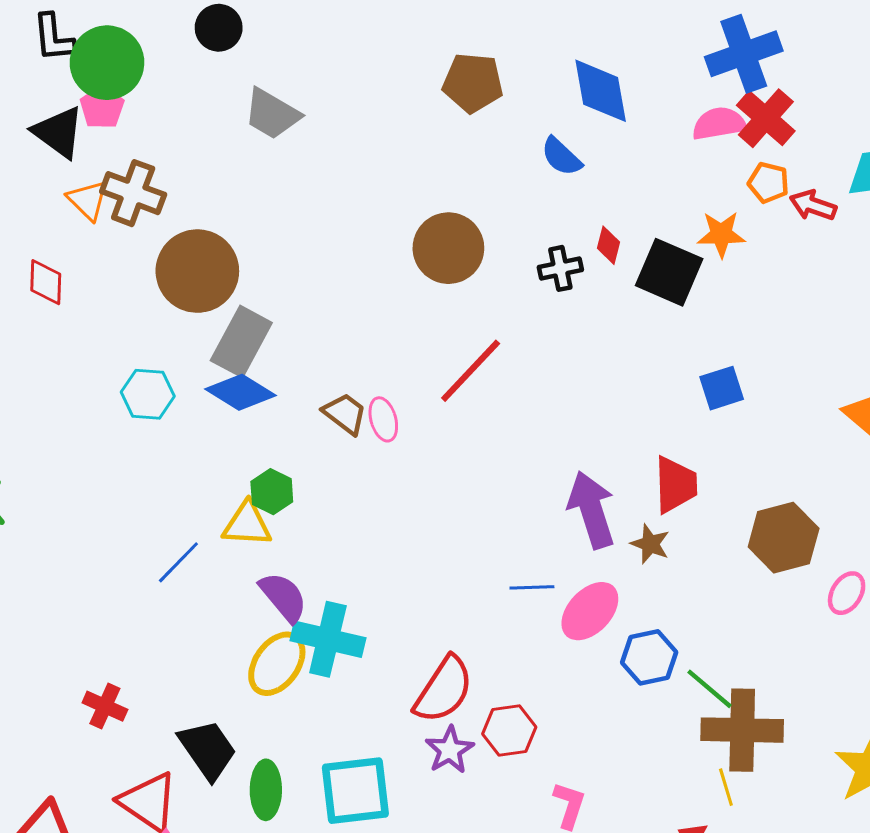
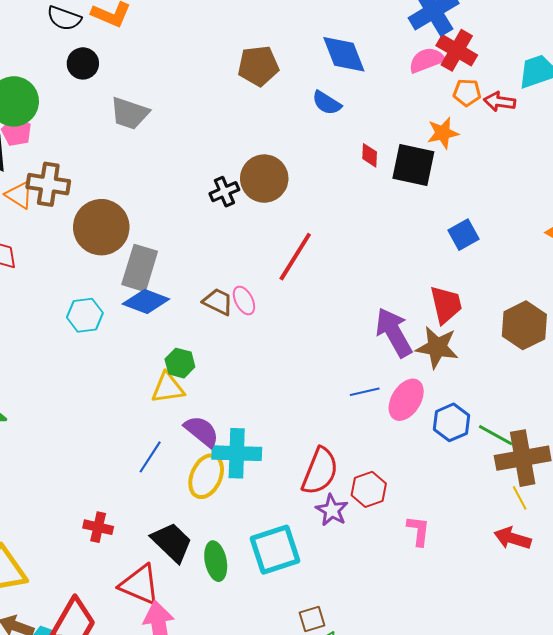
black cross: (560, 268) -> (224, 192), moved
brown star: (650, 544) -> (437, 347), size x1.6
blue line: (178, 562) -> (150, 457), moved

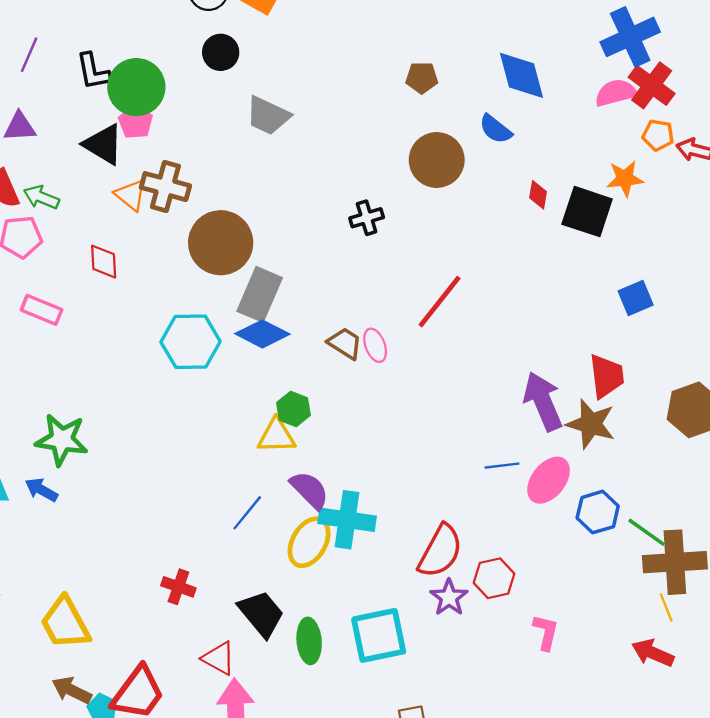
brown pentagon: (258, 66) -> (422, 78), size x0.7
brown circle: (264, 179) -> (437, 160), moved
cyan hexagon: (85, 315) -> (191, 342), size x1.4
red triangle: (140, 585) -> (219, 658), size x0.7

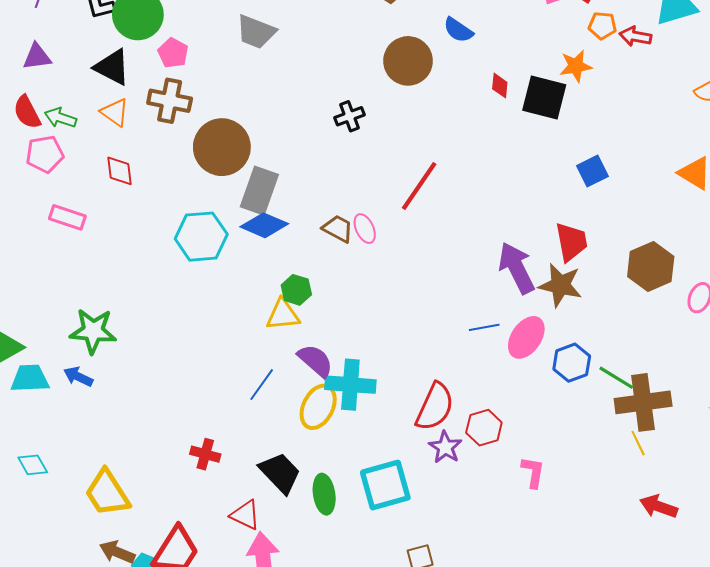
pink pentagon: (136, 122) -> (173, 53), moved
orange triangle: (131, 195) -> (115, 112), moved
red arrow: (653, 653) -> (659, 506), moved

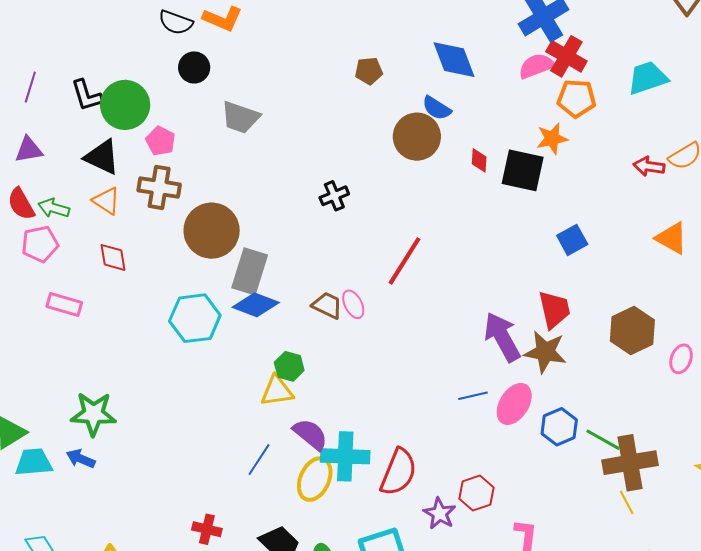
orange pentagon: (602, 26) -> (576, 98), size x1.4
red arrow: (635, 36) -> (649, 166), moved
brown circle: (408, 61) -> (417, 137), moved
red semicircle: (435, 407) -> (398, 472), moved

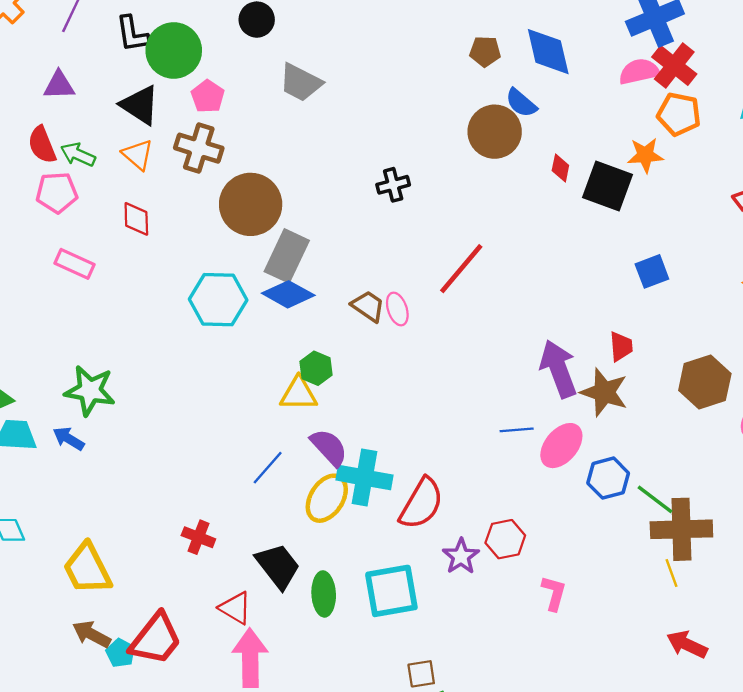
brown pentagon: (369, 71) -> (485, 51), moved
red trapezoid: (554, 310) -> (621, 346), size x0.7

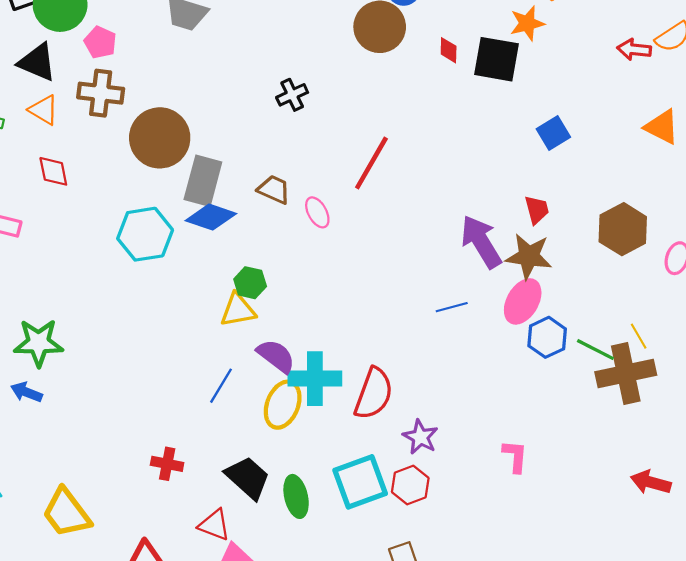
brown trapezoid: (368, 306) -> (274, 189), moved
pink ellipse: (561, 446) -> (523, 301), moved
red hexagon: (505, 539) -> (410, 485), moved
yellow line: (672, 573) -> (639, 336), moved

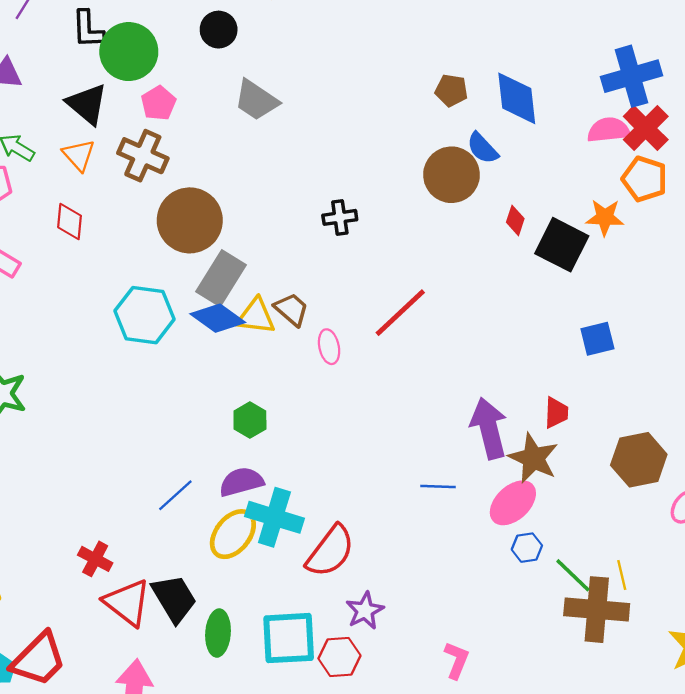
green hexagon: (250, 283) -> (250, 420), moved
yellow triangle: (238, 310) -> (256, 316), moved
blue hexagon: (547, 337) -> (527, 548), size x0.7
purple semicircle: (276, 356) -> (241, 482), turned -69
red triangle: (214, 525) -> (127, 603), moved, size x1.4

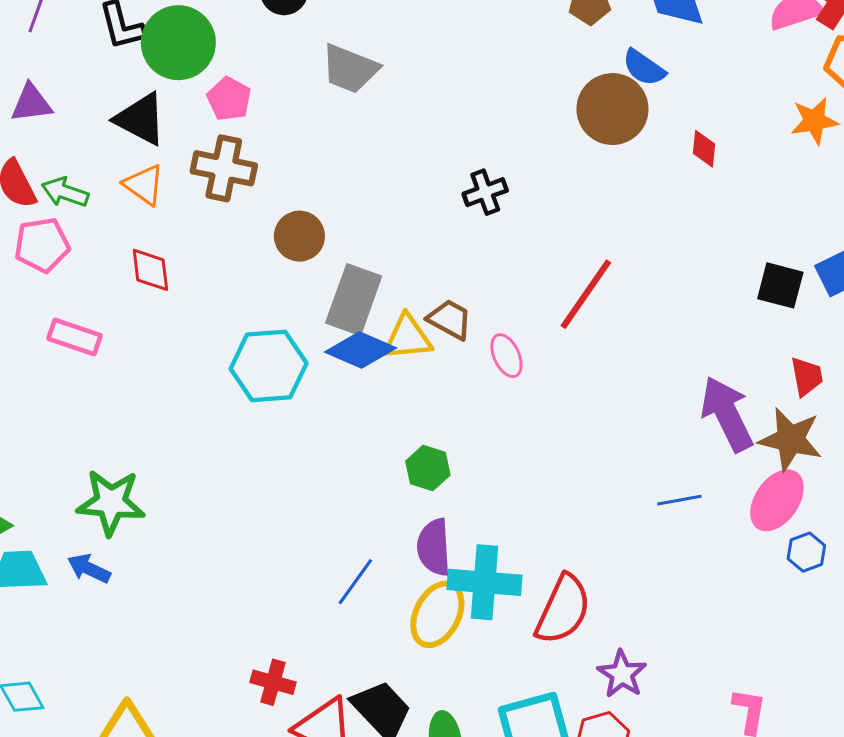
brown circle: (190, 220) -> (299, 236), size x0.6
black square: (562, 245) -> (780, 285), moved, size x0.7
purple semicircle: (241, 482) -> (434, 547), turned -66

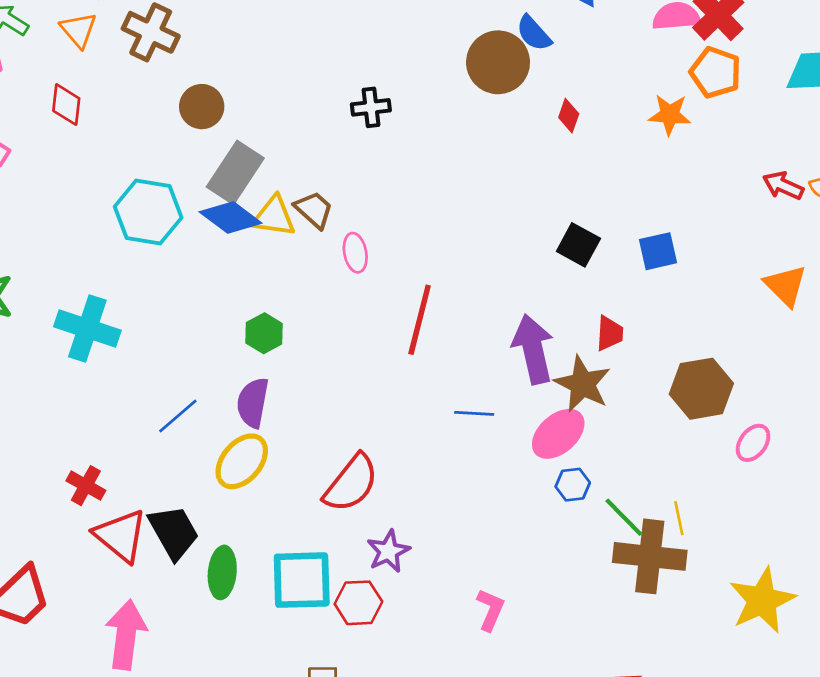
black square: (780, 285) -> (578, 245), moved
red line: (586, 294) -> (420, 320), moved, turned -34
cyan cross: (485, 582) -> (87, 329), moved

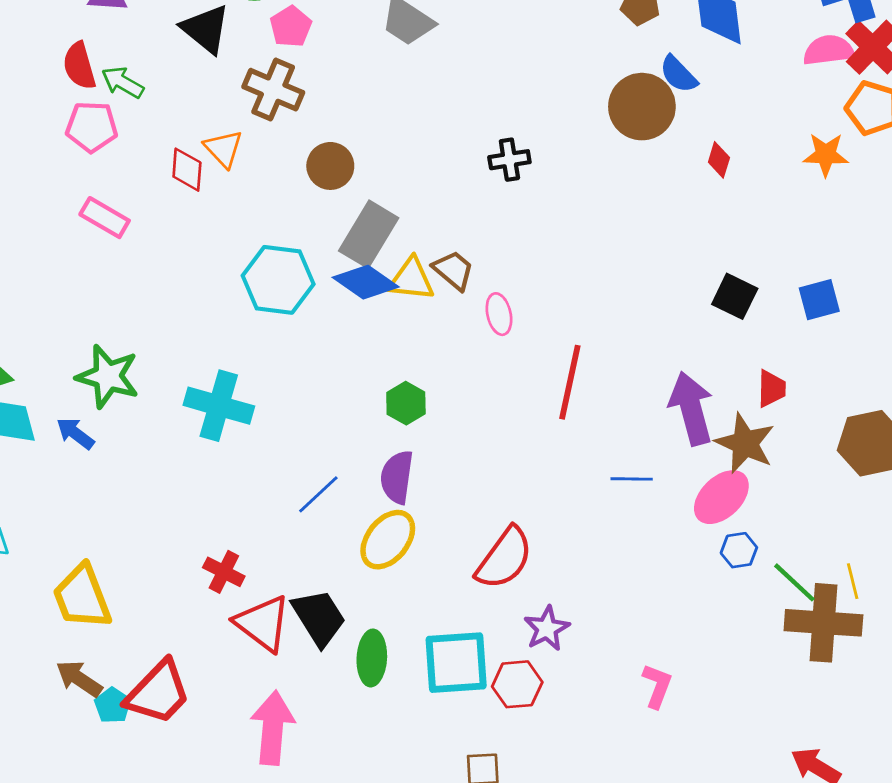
orange triangle: (78, 30) -> (223, 149), moved

